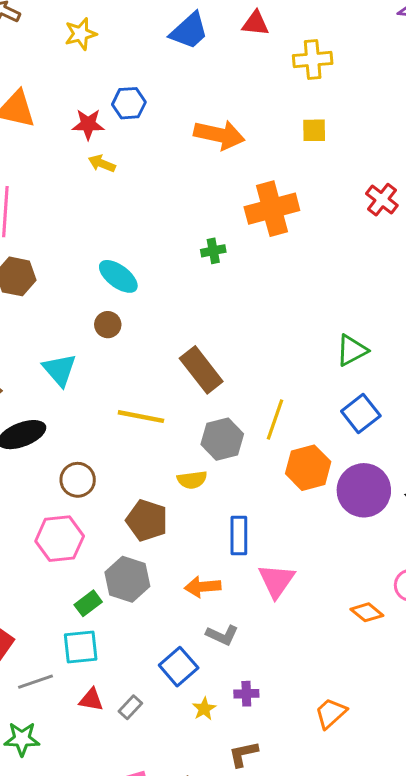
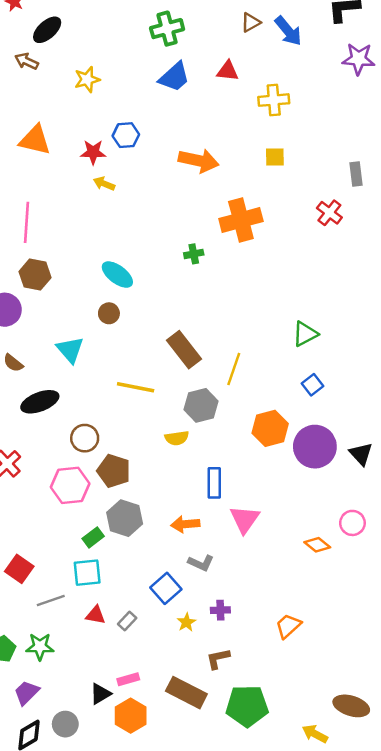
blue square: (361, 414) -> (312, 385), size x0.7
yellow line: (275, 420) -> (234, 369), moved
brown pentagon: (147, 520) -> (114, 471), moved

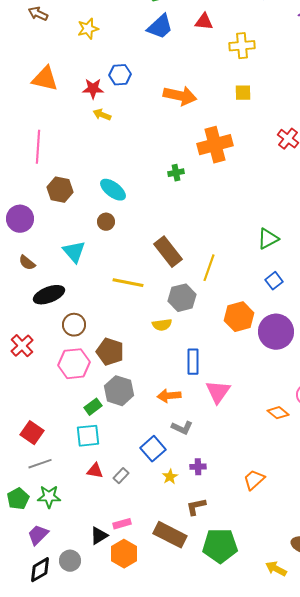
brown hexagon: (35, 275) -> (60, 190), moved
brown circle: (85, 438) -> (74, 325), moved
gray line: (51, 600) -> (40, 464), moved

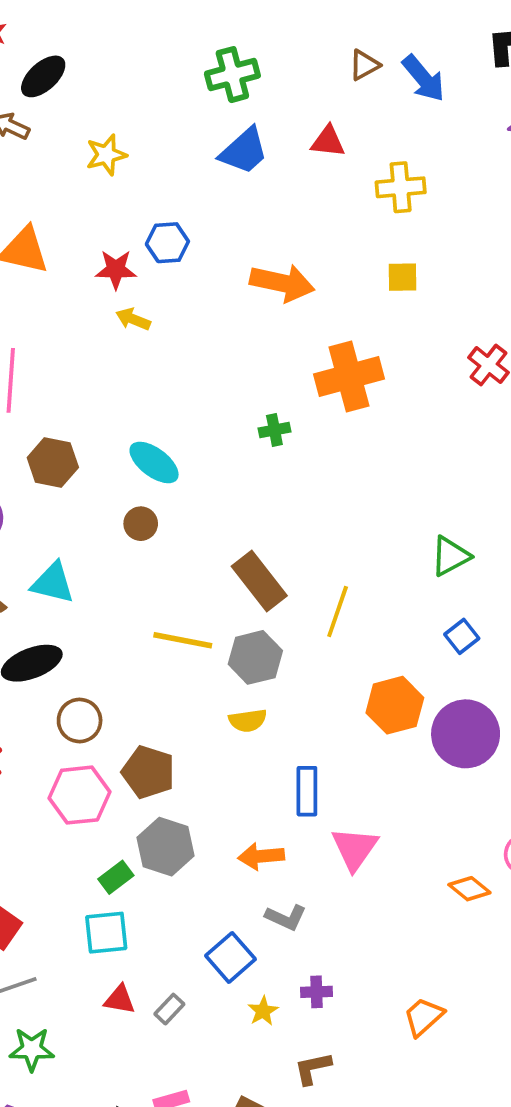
cyan triangle: (74, 252) -> (53, 583), moved, turned -35
gray hexagon: (182, 298) -> (255, 657), moved

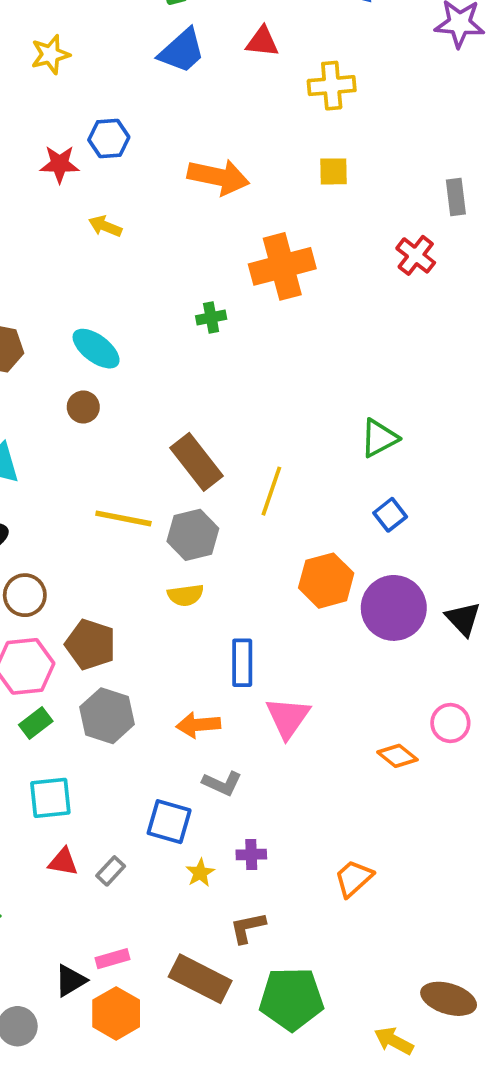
yellow arrow: (133, 319) -> (105, 226), moved
green rectangle: (116, 877) -> (36, 723), moved
blue square: (231, 957) -> (169, 822), turned -33

